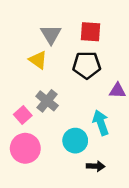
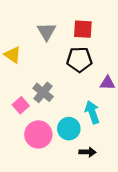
yellow triangle: (38, 60) -> (13, 55), moved
pink circle: (25, 148) -> (38, 134), moved

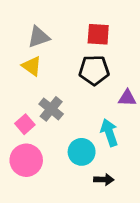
gray triangle: (47, 31) -> (39, 37), moved, turned 42
yellow triangle: (13, 55) -> (32, 66), moved
pink circle: (38, 134) -> (26, 160), moved

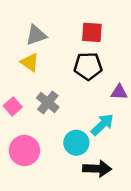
pink square: (25, 124) -> (13, 106), moved
cyan arrow: (109, 133) -> (102, 125), turned 65
black arrow: (104, 180) -> (97, 169), size x1.5

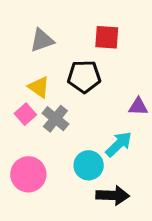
yellow triangle: (30, 62) -> (39, 87), moved
black pentagon: (88, 66) -> (84, 76), moved
pink square: (13, 106) -> (25, 114), moved

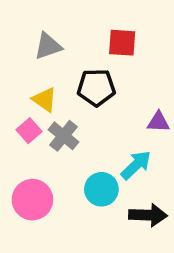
black arrow: (113, 195) -> (148, 215), moved

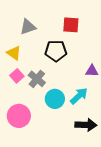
yellow triangle: (45, 100) -> (14, 53), moved
cyan circle: (101, 189) -> (55, 99), moved

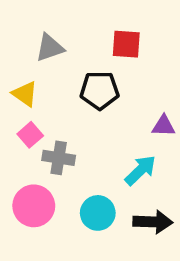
gray cross: (37, 79) -> (59, 158), moved, turned -30
cyan circle: (55, 99) -> (98, 213), moved

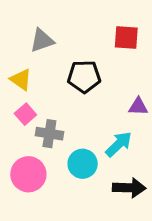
red square: (126, 44) -> (126, 37), moved
cyan circle: (98, 213) -> (83, 164), moved

